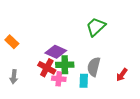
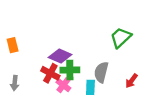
green trapezoid: (96, 27) -> (121, 38), moved
orange rectangle: (12, 42) -> (13, 45), turned 32
pink cross: (59, 79) -> (63, 85), turned 32

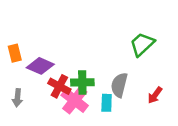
purple diamond: (60, 56) -> (40, 66), moved
pink cross: (63, 85) -> (75, 100), size x1.5

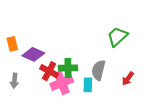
pink cross: (75, 100) -> (62, 83), turned 30

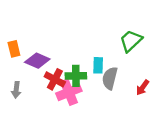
cyan rectangle: (88, 85) -> (98, 65), moved

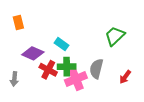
orange rectangle: (14, 49) -> (18, 23), moved
cyan rectangle: (98, 65) -> (62, 44), moved, turned -56
pink cross: (69, 92) -> (76, 79), moved

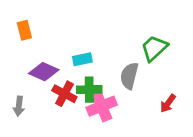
cyan rectangle: (62, 44) -> (82, 59), turned -48
gray semicircle: (96, 69) -> (129, 76), moved

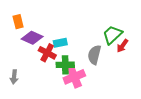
purple diamond: (44, 72) -> (32, 38), moved
red cross: (64, 94) -> (47, 53), moved
red arrow: (168, 103) -> (122, 46), moved

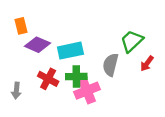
cyan rectangle: (60, 43) -> (70, 51), size x1.5
red arrow: (122, 46) -> (147, 64), moved
red cross: (47, 53) -> (48, 79), moved

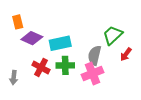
pink cross: (87, 91) -> (93, 74), moved

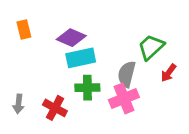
purple diamond: (32, 38) -> (71, 38), moved
red cross: (41, 67) -> (55, 108), moved

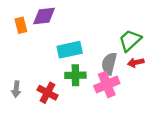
purple diamond: (71, 38) -> (44, 16), moved, turned -30
red arrow: (169, 73) -> (136, 62), moved, turned 42

